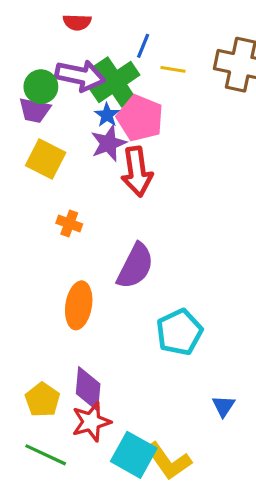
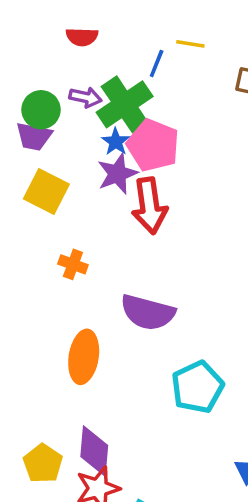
yellow line: (173, 69) -> (190, 44), moved
purple arrow: (80, 76) -> (85, 97), size x0.6
purple semicircle: (135, 266) -> (148, 312), turned 78

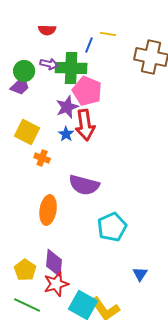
green cross: (125, 104) -> (71, 68), turned 36
purple trapezoid: (34, 136) -> (20, 86), turned -55
blue star: (116, 142) -> (66, 134), moved
yellow square: (46, 192) -> (27, 132), moved

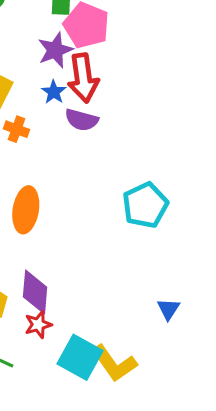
purple semicircle: (84, 185) -> (82, 120), moved, size x0.7
cyan pentagon: (112, 227) -> (145, 205), moved
red star: (56, 284) -> (38, 325), size x0.7

